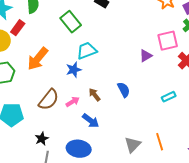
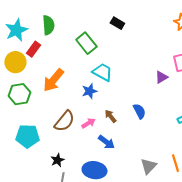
cyan trapezoid: (87, 51) -> (102, 72), turned 50

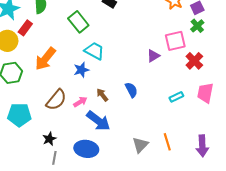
blue arrow: (106, 142) -> (98, 121), size x1.4

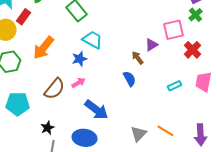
brown arrow: (102, 95) -> (137, 58), moved
pink arrow: (80, 102) -> (78, 83), moved
orange line: (167, 142) -> (165, 131), turned -42

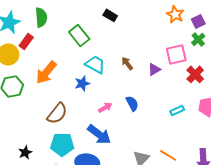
brown arrow: (137, 58) -> (127, 63), moved
pink arrow: (78, 83) -> (105, 107), moved
cyan pentagon: (17, 104) -> (62, 144), moved
black star: (47, 128) -> (25, 152), moved

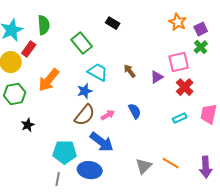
red cross: (195, 74) -> (185, 87), moved
brown semicircle: (57, 113) -> (85, 115), moved
black star: (25, 152) -> (28, 125), moved

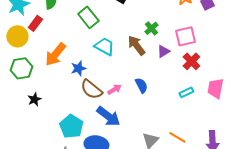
green cross: (201, 47) -> (151, 28), moved
brown arrow: (130, 71) -> (136, 45), size x1.5
blue star: (85, 91) -> (78, 68), moved
brown semicircle: (85, 115) -> (91, 89), turned 90
cyan pentagon: (65, 152) -> (71, 126), turned 30

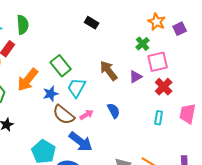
green rectangle: (88, 17) -> (61, 66), moved
green cross: (151, 28) -> (143, 44), moved
cyan trapezoid: (104, 46) -> (77, 88), moved, turned -90
cyan rectangle: (186, 92) -> (159, 118), turned -56

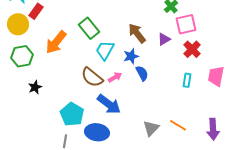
blue star: (51, 94) -> (131, 56), moved

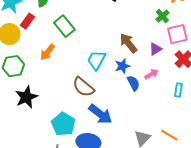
green rectangle: (89, 28) -> (64, 26), moved
orange arrow: (56, 42) -> (47, 52), size x0.7
pink arrow: (115, 77) -> (151, 74), moved
black star: (35, 87) -> (26, 97), size x1.6

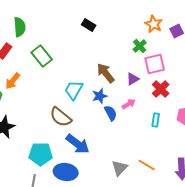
orange arrow: (47, 52) -> (13, 81), moved
cyan pentagon: (63, 124) -> (41, 154), turned -30

